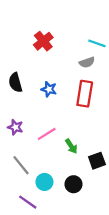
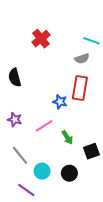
blue star: (49, 89) -> (60, 102), moved

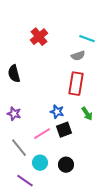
blue star: (60, 102) -> (57, 112), moved
pink line: (44, 126) -> (42, 134), moved
green arrow: (67, 137) -> (87, 114), moved
black square: (91, 151) -> (64, 130), moved

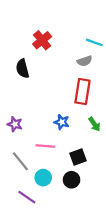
black semicircle: (14, 74) -> (22, 69), moved
black square: (64, 130) -> (78, 157), moved
pink line: (42, 134) -> (45, 146), turned 36

